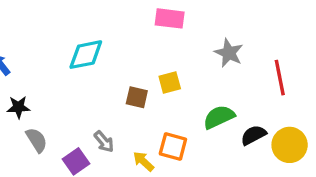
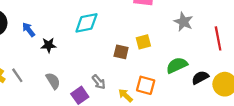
black star: (19, 107) -> (49, 45), moved

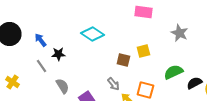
cyan diamond: (86, 23) -> (92, 34), turned 45
gray line: (17, 75) -> (41, 66), moved
gray arrow: (99, 82) -> (113, 84), moved

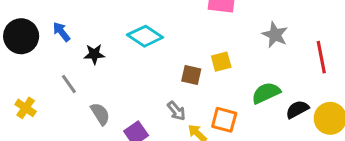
blue arrow: (40, 40) -> (61, 32), moved
black star: (58, 54) -> (94, 54), moved

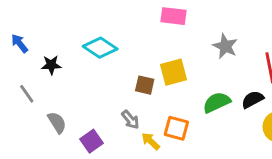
yellow square: (221, 62) -> (173, 72), size x1.4
black semicircle: (297, 109) -> (253, 99), moved

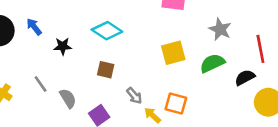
brown square: (145, 85) -> (106, 70), moved
gray line: (27, 94) -> (41, 84), moved
green semicircle: (217, 102) -> (212, 63), moved

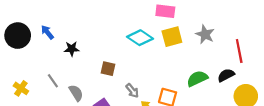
cyan diamond: (107, 31) -> (140, 38), moved
yellow square: (173, 53) -> (172, 37), moved
green semicircle: (212, 63) -> (197, 79), moved

